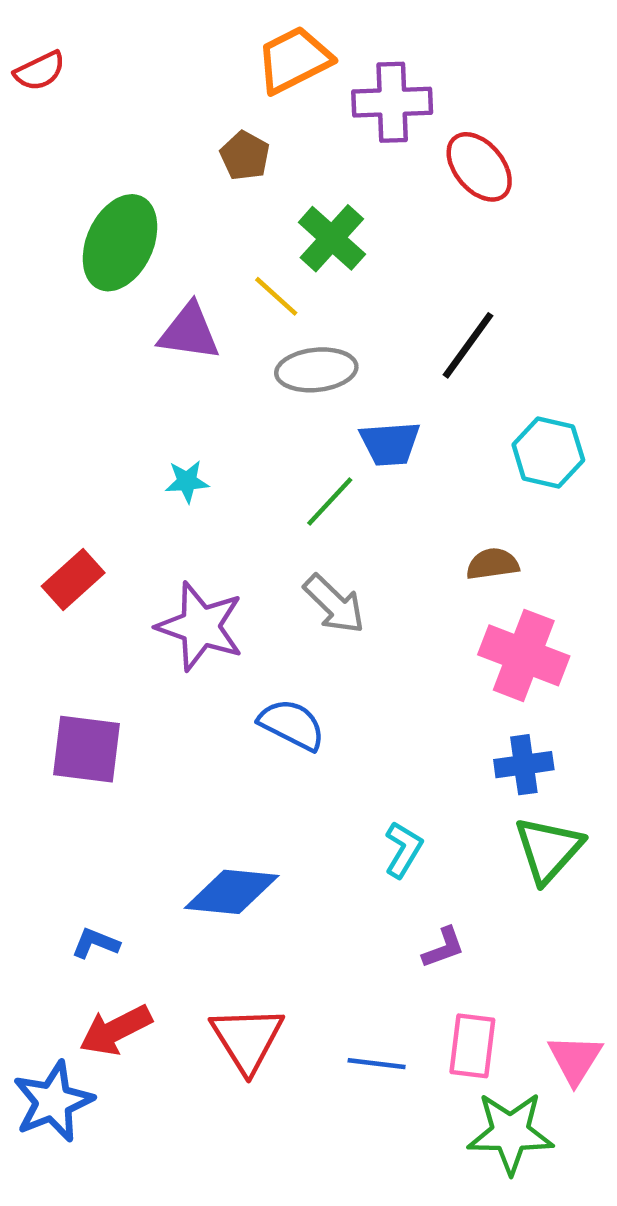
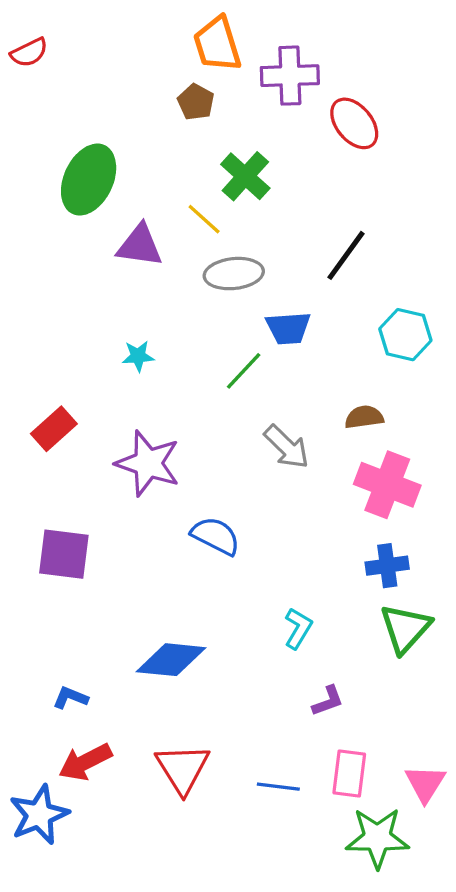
orange trapezoid: (294, 60) -> (217, 44), turned -80
brown pentagon: (245, 156) -> (196, 102), moved
gray arrow: (334, 604) -> (287, 447), moved

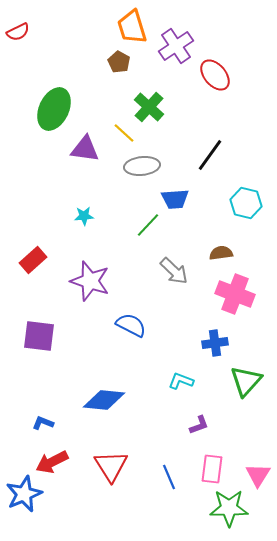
purple cross: (290, 76) -> (176, 46), turned -32
blue cross: (387, 566) -> (215, 343), moved
cyan L-shape: (298, 628) -> (181, 381), turned -100
blue line: (278, 787) -> (169, 477), turned 60

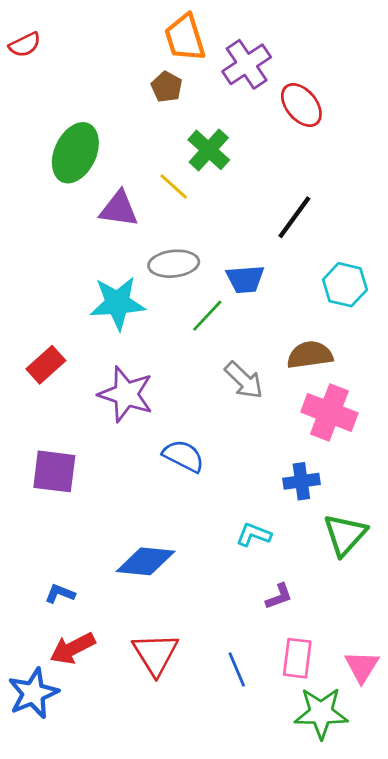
gray ellipse: (142, 166) -> (174, 264), moved
cyan star: (84, 216) -> (117, 303), size x2.0
brown semicircle: (221, 253) -> (310, 355), size x1.4

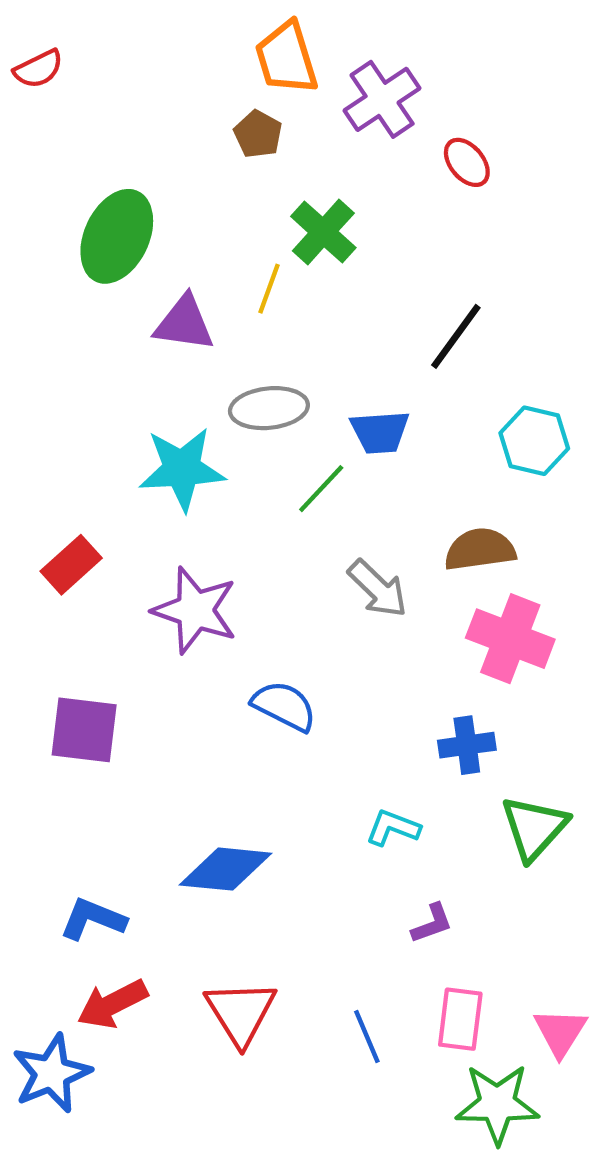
red ellipse: (301, 105) -> (467, 162), size x0.7
yellow line: (174, 186) -> (269, 289), turned 68
blue L-shape: (60, 594) -> (93, 919), size x1.4

